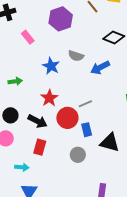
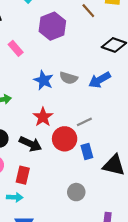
gray semicircle: (76, 56) -> (69, 78), moved
red rectangle: (40, 147) -> (23, 175), moved
gray circle: (78, 155) -> (76, 192), moved

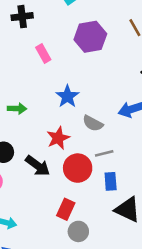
gray semicircle: (69, 78) -> (93, 123), moved
blue rectangle: (87, 152) -> (111, 181), moved
red rectangle: (23, 175) -> (66, 209), moved

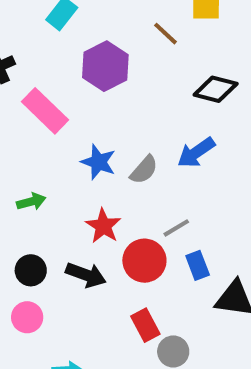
pink rectangle: (43, 54) -> (45, 111), size x1.6
gray semicircle: (93, 123) -> (144, 170), moved, turned -60
red rectangle: (66, 209) -> (145, 325), turned -36

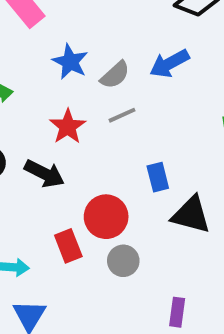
gray line: (176, 228) -> (122, 115), moved
red circle: (144, 261) -> (106, 217), moved
red rectangle: (145, 325) -> (68, 246), moved

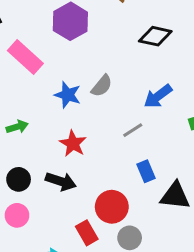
blue arrow: (169, 64) -> (158, 96), moved
gray semicircle: (115, 75) -> (102, 86), moved
gray line: (122, 115) -> (133, 130), moved

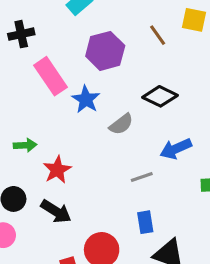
black diamond: (155, 36) -> (160, 96), moved
blue star: (68, 95) -> (86, 99), moved
red star: (73, 144) -> (57, 170), moved

